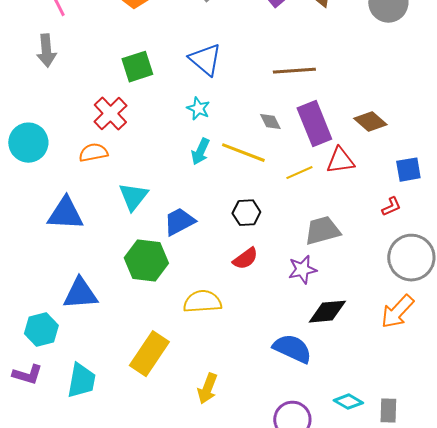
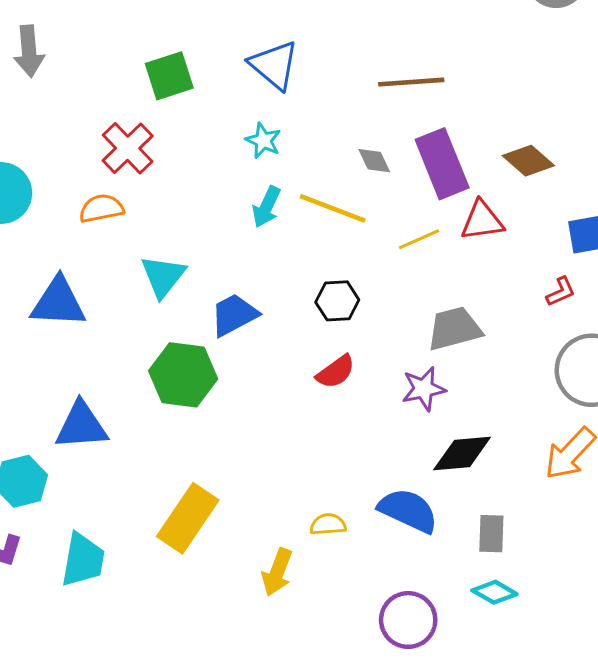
yellow semicircle: (202, 302) -> (328, 524), moved, size x0.6
gray rectangle: (388, 411) -> (491, 534), moved

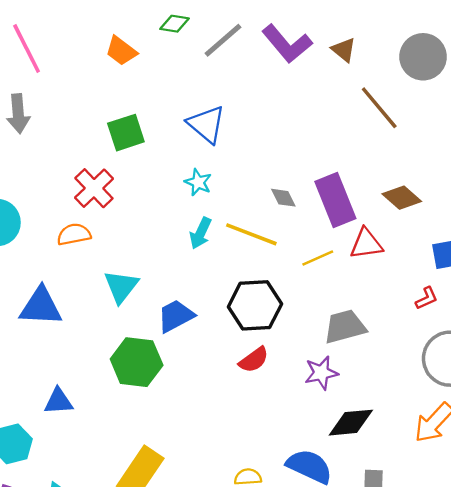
brown line: (411, 82) -> (379, 108), moved, turned 54
black hexagon: (337, 301) -> (255, 305), size x1.6
blue triangle: (81, 426) -> (58, 401), size x0.7

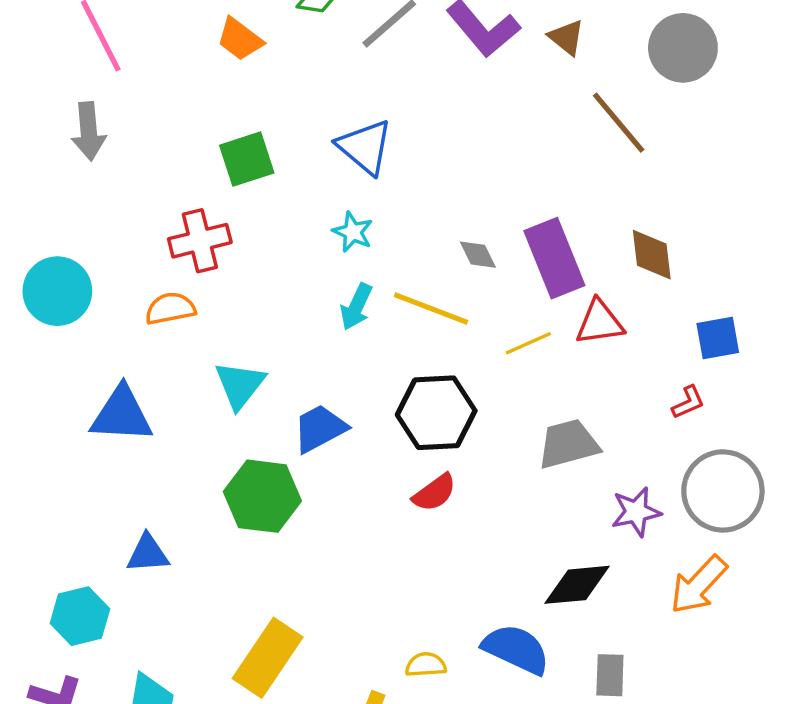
red cross: (94, 188) -> (200, 241), turned 30
brown diamond: (402, 198) -> (652, 255), turned 42
purple star: (321, 373) -> (636, 512), moved

